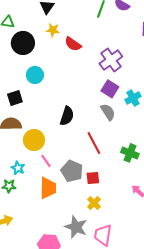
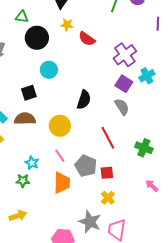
cyan cross: (133, 98) -> (147, 76), moved
black semicircle: (67, 116) -> (84, 100), moved
yellow circle: (34, 140) -> (60, 126), moved

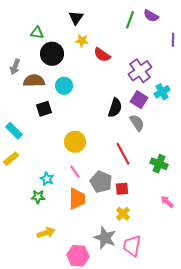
black semicircle: (84, 100) -> (115, 108), moved
brown semicircle: (25, 119) -> (34, 81), moved
yellow arrow: (18, 216) -> (46, 233), moved

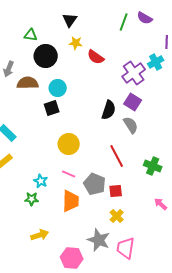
cyan cross: (162, 92) -> (156, 62), moved
black square: (44, 109) -> (52, 108), moved
pink line: (75, 172) -> (69, 174), turned -32

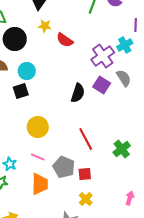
gray semicircle: (131, 125) -> (124, 78), moved
green cross: (153, 166) -> (122, 149), turned 30
pink arrow: (161, 204) -> (130, 198), moved, turned 64

